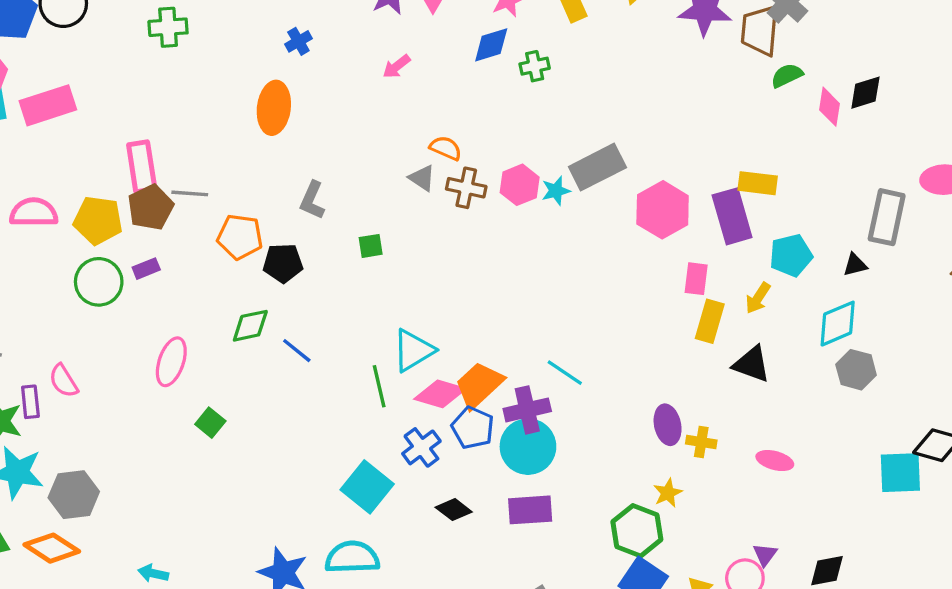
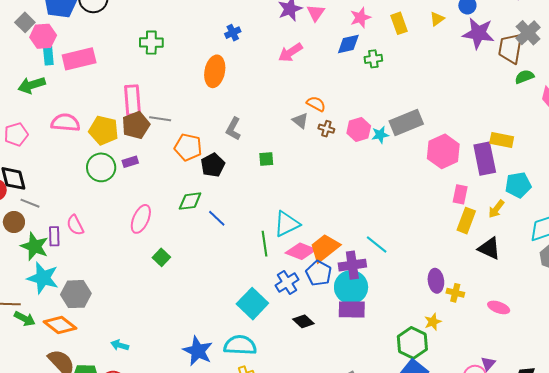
green cross: (168, 27) -> (151, 43), moved
pink arrow: (397, 66) -> (290, 52), size x1.4
brown cross: (466, 188) -> (326, 129), size x0.7
black pentagon: (283, 263) -> (213, 165), turned -30
purple rectangle: (530, 510) -> (352, 309), moved

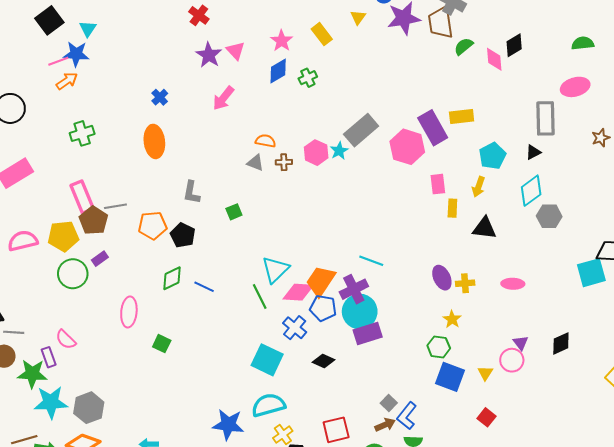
purple rectangle: (485, 159) -> (433, 128), moved
yellow rectangle: (466, 221) -> (452, 208), size x0.7
green hexagon: (412, 343) -> (439, 347), size x0.7

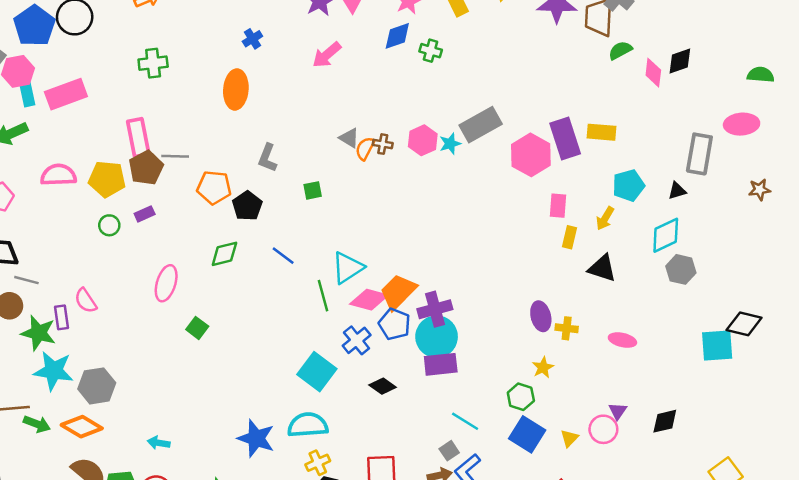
green cross: (308, 78) -> (431, 51), turned 30
orange semicircle: (265, 141) -> (365, 148), moved, turned -84
cyan line: (371, 261) -> (465, 421), moved
green circle: (73, 274) -> (109, 225), size x0.6
blue line: (204, 287) -> (283, 256), moved

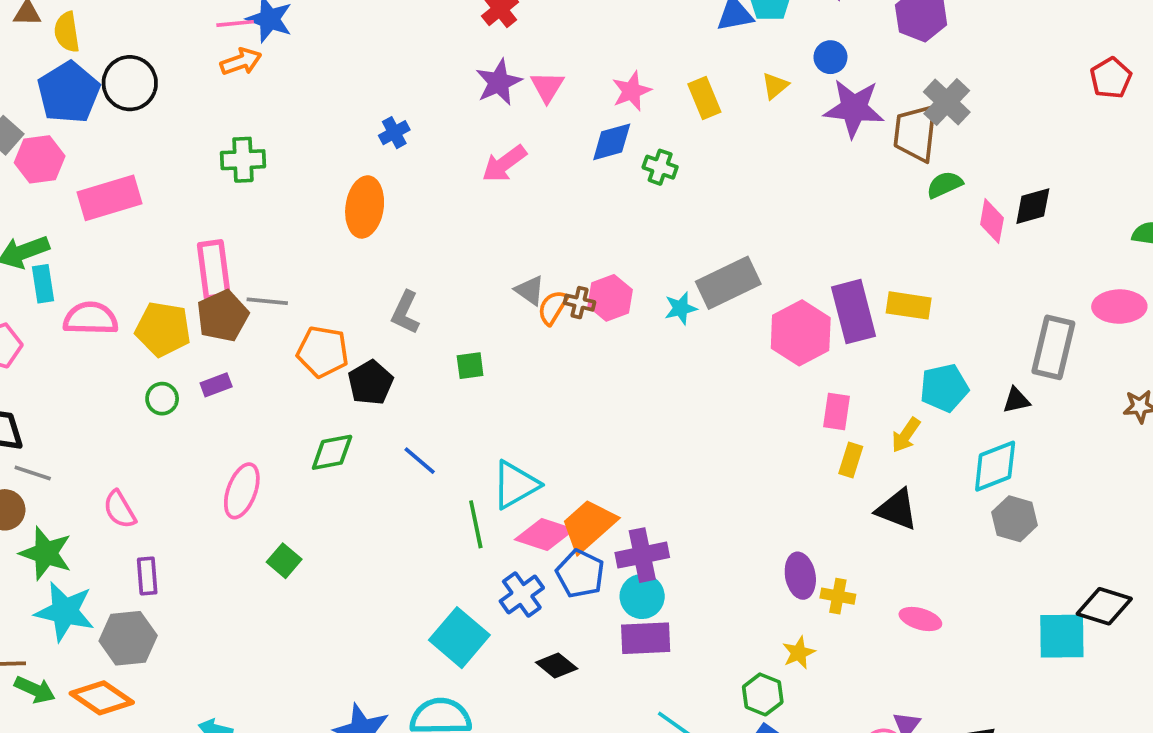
cyan rectangle: (27, 94) -> (43, 284), moved
pink hexagon: (423, 140) -> (610, 298), moved
purple rectangle: (61, 317) -> (147, 576), moved
cyan circle: (437, 337) -> (642, 596), size x0.7

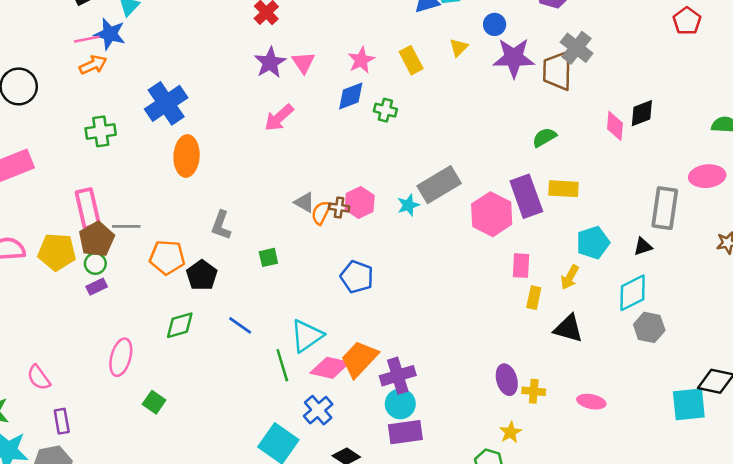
blue cross: (394, 133) -> (166, 103), moved, size x2.0
green semicircle: (945, 185) -> (544, 137), moved
green circle: (162, 399) -> (95, 264), moved
blue pentagon: (580, 574) -> (357, 277), moved

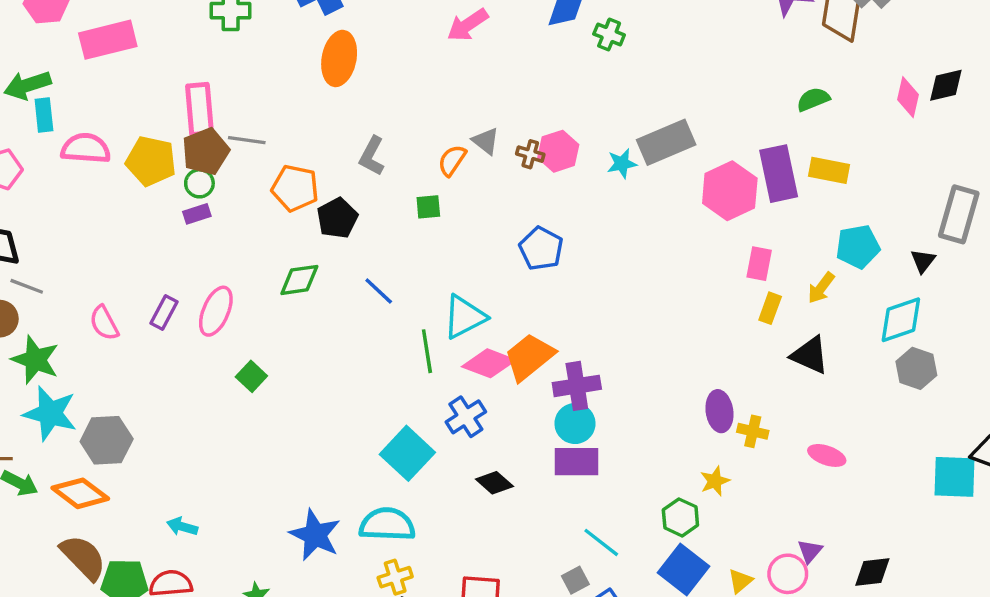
orange semicircle: (321, 213) -> (452, 160), moved
black triangle: (643, 247) -> (923, 261), turned -42
purple rectangle: (62, 421) -> (164, 312), moved, turned 30

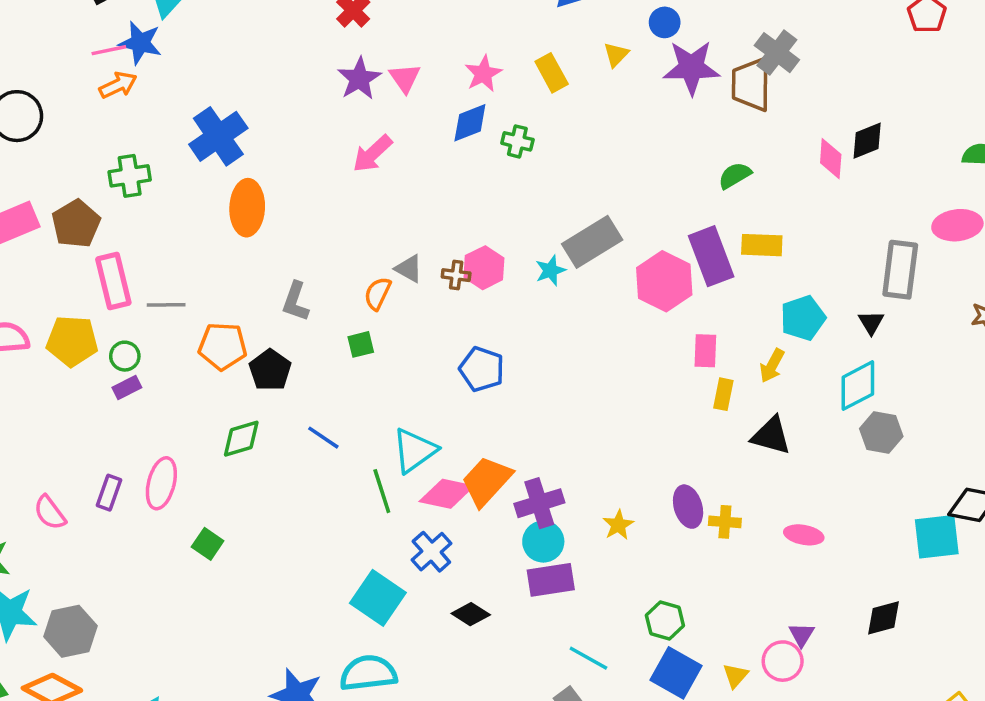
brown pentagon: (206, 151) -> (76, 224), moved
yellow star: (715, 481) -> (618, 525), moved
black diamond: (872, 572) -> (883, 618), moved

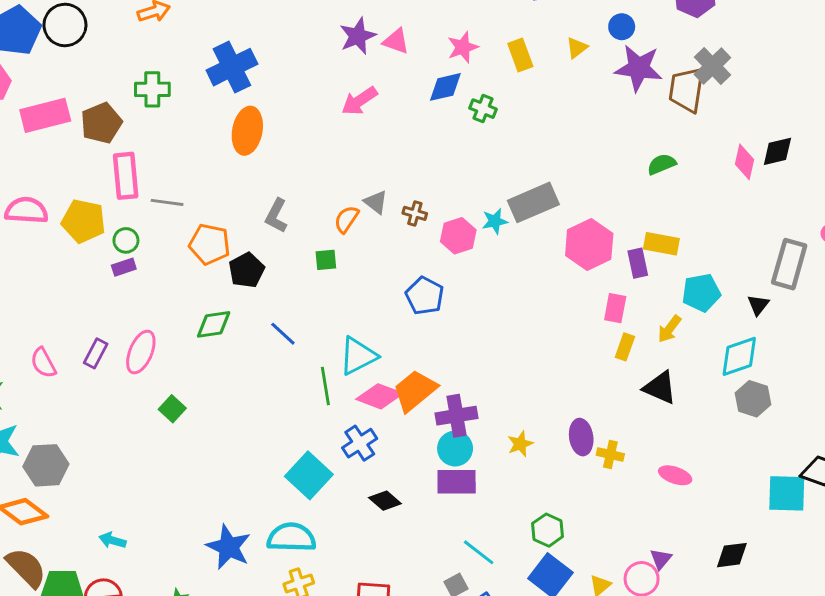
pink triangle: (405, 78) -> (396, 41), turned -44
yellow rectangle: (762, 245) -> (661, 244), moved
purple rectangle: (711, 256) -> (638, 263), moved, size x0.6
pink hexagon: (484, 268) -> (458, 236), moved

